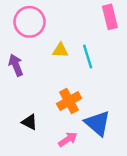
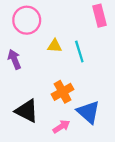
black triangle: (29, 122) -> (27, 111), size x1.6

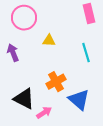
cyan line: (79, 52) -> (86, 53), moved
pink arrow: (61, 127) -> (44, 113), moved

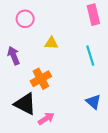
pink circle: (24, 18) -> (25, 19), size x0.7
orange cross: (56, 82) -> (41, 79), moved
blue triangle: (79, 100) -> (93, 102), moved, size x0.7

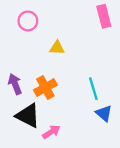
purple arrow: (14, 56) -> (15, 84), moved
cyan line: (90, 56) -> (93, 89), moved

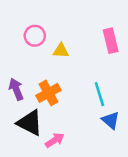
pink rectangle: (104, 16) -> (111, 41), moved
pink circle: (28, 21) -> (35, 36), moved

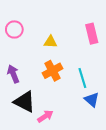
pink circle: (35, 36) -> (14, 29), moved
orange cross: (48, 93) -> (52, 71), moved

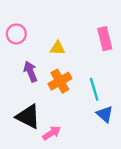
purple arrow: (13, 74) -> (30, 72), moved

